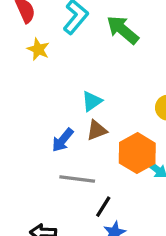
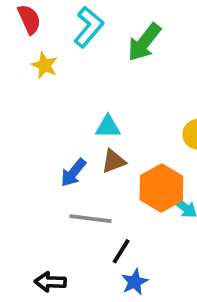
green arrow: (123, 30) -> (144, 42), turned -92
cyan triangle: (92, 101) -> (108, 127), turned 35

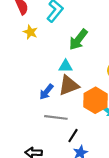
green arrow: (144, 42) -> (78, 40), moved
brown triangle: (114, 161) -> (69, 85), size x1.5

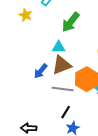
gray line: (56, 117) -> (63, 89), moved

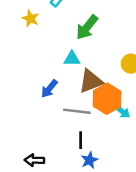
brown triangle: (62, 65) -> (91, 81), moved
black line: (66, 112) -> (81, 140), turned -32

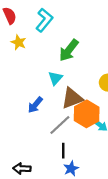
cyan triangle: (72, 59) -> (55, 78), turned -48
gray line: (77, 111) -> (60, 125), turned -50

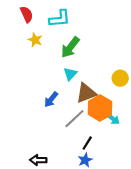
cyan L-shape: (44, 20) -> (60, 19), turned 45
green arrow: (69, 50) -> (70, 47), moved
black line: (63, 151) -> (87, 143), moved, turned 32

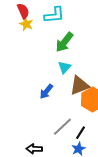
yellow star: (35, 40) -> (26, 24), moved
gray line: (74, 119) -> (62, 127), moved

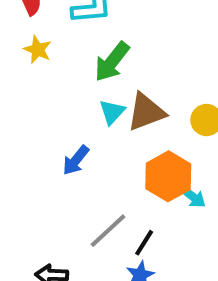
yellow star: (26, 24) -> (38, 50), moved
brown triangle: (80, 85) -> (146, 112), moved

